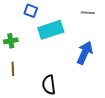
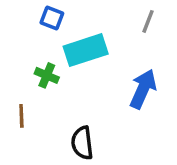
gray line: (88, 13) -> (148, 21), turned -72
green cross: (11, 41) -> (47, 75), moved, turned 32

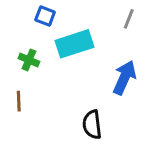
green cross: (47, 75) -> (29, 60), moved
black semicircle: (82, 143) -> (92, 125), moved

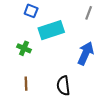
green cross: (29, 60) -> (24, 48), moved
brown line: (19, 101) -> (26, 84), moved

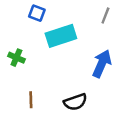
green cross: (24, 48) -> (16, 58), moved
black semicircle: (63, 86) -> (75, 102), turned -102

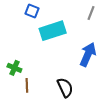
green cross: (16, 58) -> (14, 68), moved
black semicircle: (75, 102) -> (65, 88), turned -96

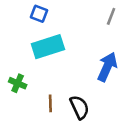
cyan rectangle: (53, 31) -> (48, 47), moved
brown line: (27, 85) -> (50, 103), moved

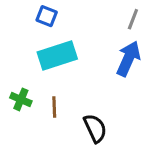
blue arrow: (107, 67) -> (128, 59), moved
brown line: (50, 103) -> (54, 107), moved

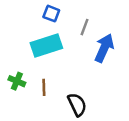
blue square: (47, 16) -> (51, 14), moved
gray line: (133, 19) -> (85, 27), moved

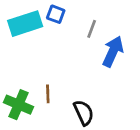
cyan rectangle: (46, 46) -> (25, 24), moved
green cross: (17, 81) -> (19, 105), moved, size x1.5

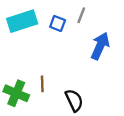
blue square: (56, 14) -> (58, 23), moved
gray line: (92, 29) -> (81, 15), moved

